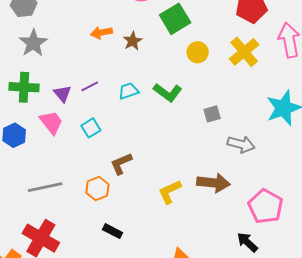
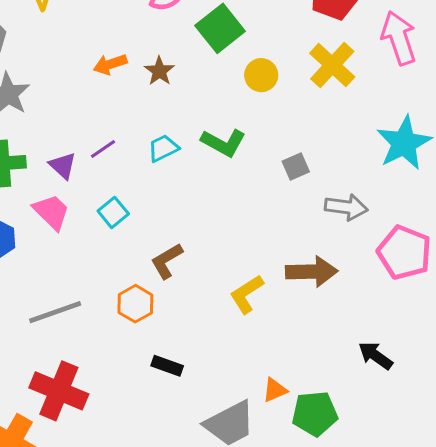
pink pentagon: (266, 206) -> (404, 253), moved

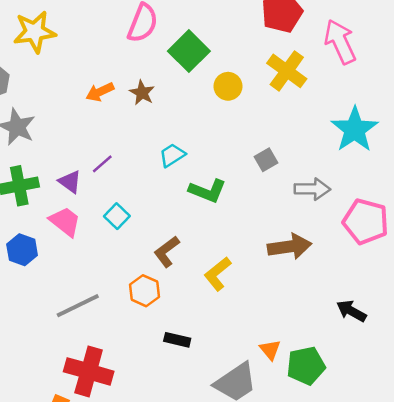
green L-shape: (223, 143) -> (207, 191), moved
cyan trapezoid: (163, 148) -> (172, 155), moved
yellow L-shape: (247, 294) -> (218, 274), moved
orange triangle: (275, 390) -> (270, 350), turned -40

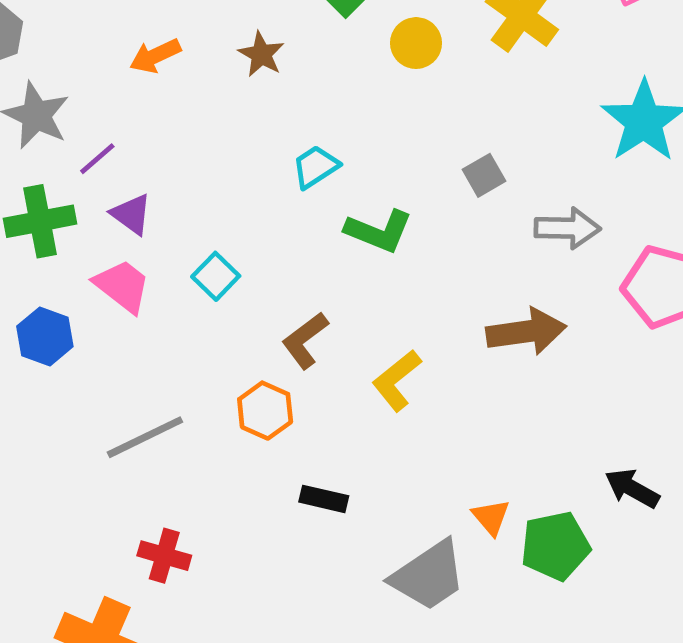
orange arrow: (100, 92) -> (155, 56), moved
purple line: (102, 164) -> (97, 159), moved
black arrow: (351, 311) -> (632, 488), moved
red cross: (89, 371) -> (164, 556), size x0.6

